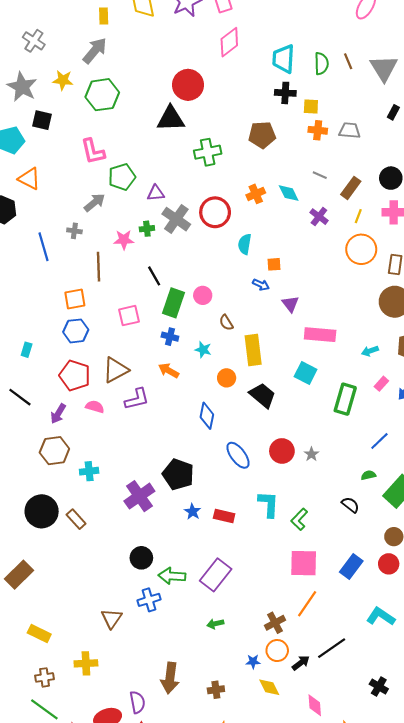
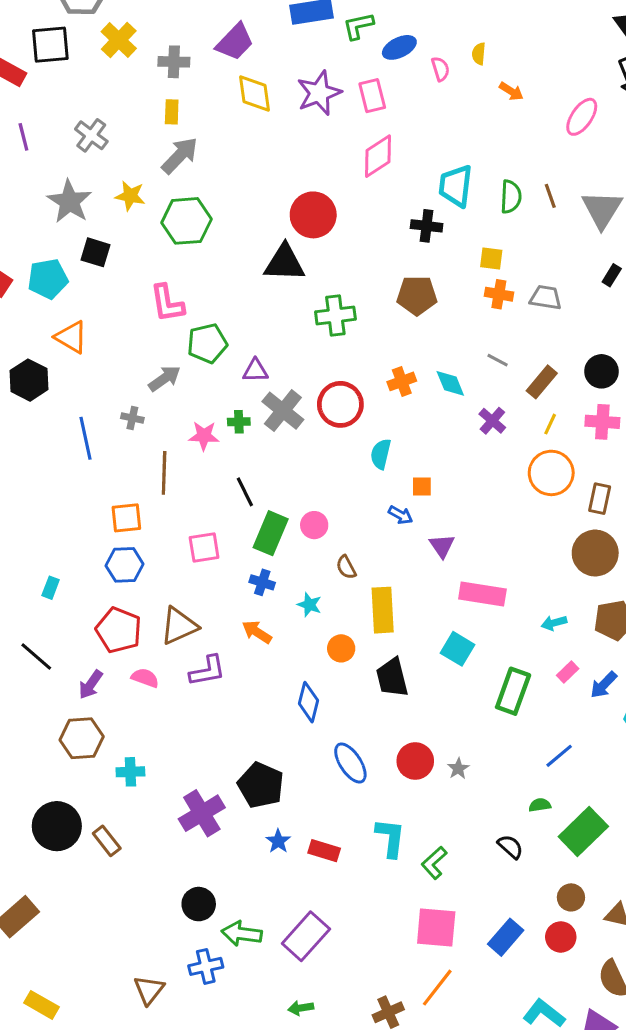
yellow rectangle: (104, 16) -> (172, 112), moved
black cross: (285, 93) -> (427, 226), moved
black trapezoid: (263, 395) -> (392, 678), turned -148

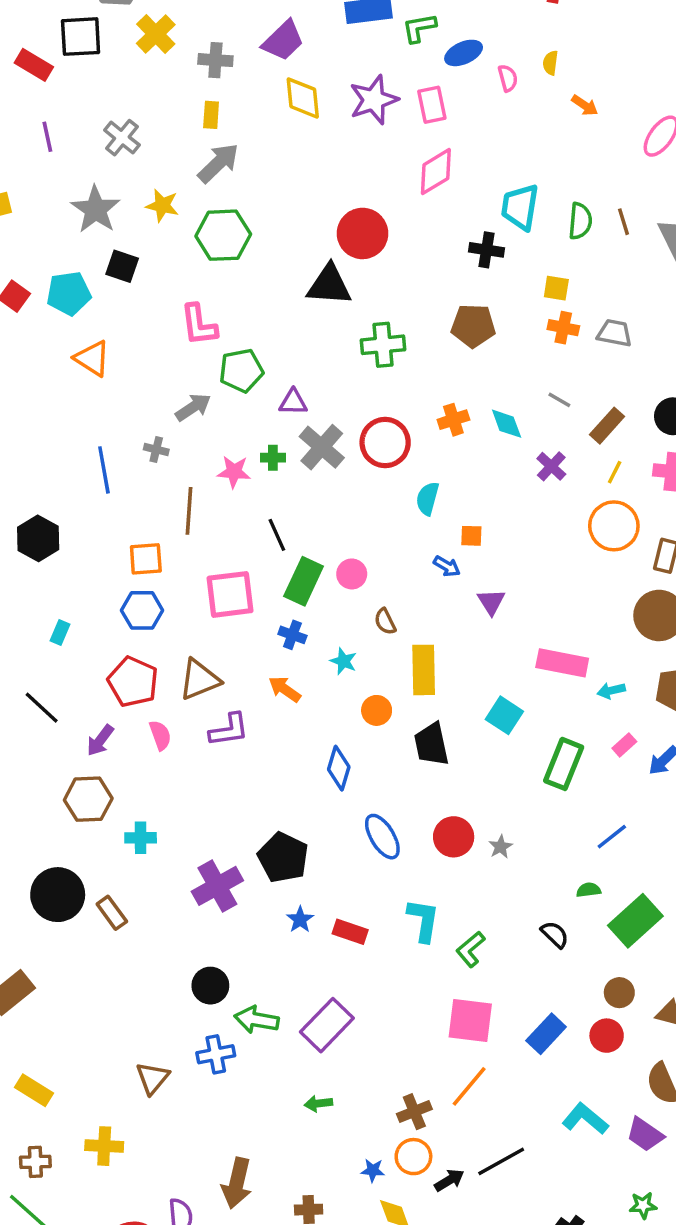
black hexagon: (29, 380) -> (38, 538), moved
pink square: (204, 548) -> (230, 594), size x1.4
pink rectangle: (482, 594) -> (562, 663), moved
pink semicircle: (145, 678) -> (160, 735), turned 48

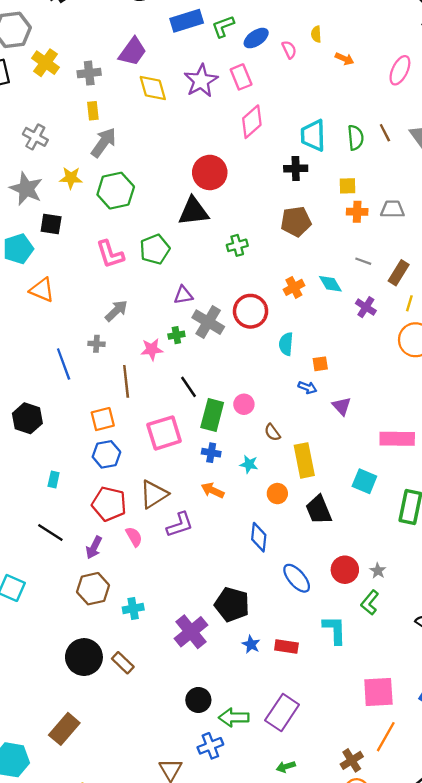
green cross: (383, 345) -> (237, 245), size x0.7
green pentagon: (241, 370) -> (155, 249), moved
green L-shape: (470, 949) -> (370, 603), moved

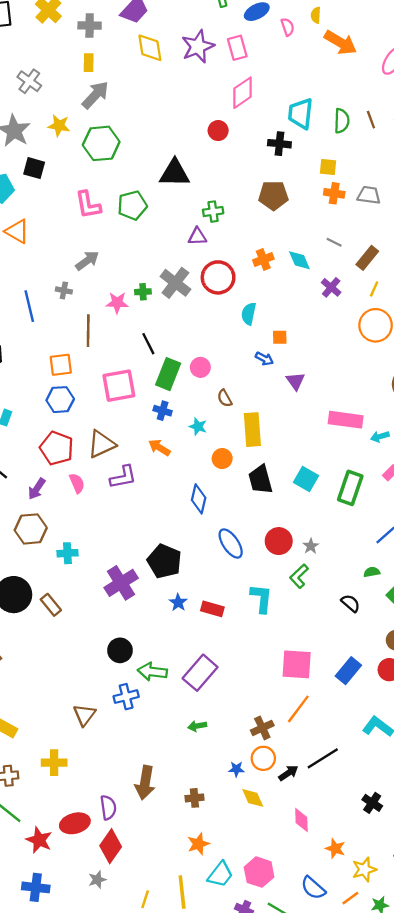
orange arrow: (345, 59) -> (340, 43), size x1.8
red circle: (210, 172) -> (218, 131), moved, size x0.6
purple triangle: (183, 295) -> (197, 236), moved
cyan square: (364, 481) -> (306, 479), moved

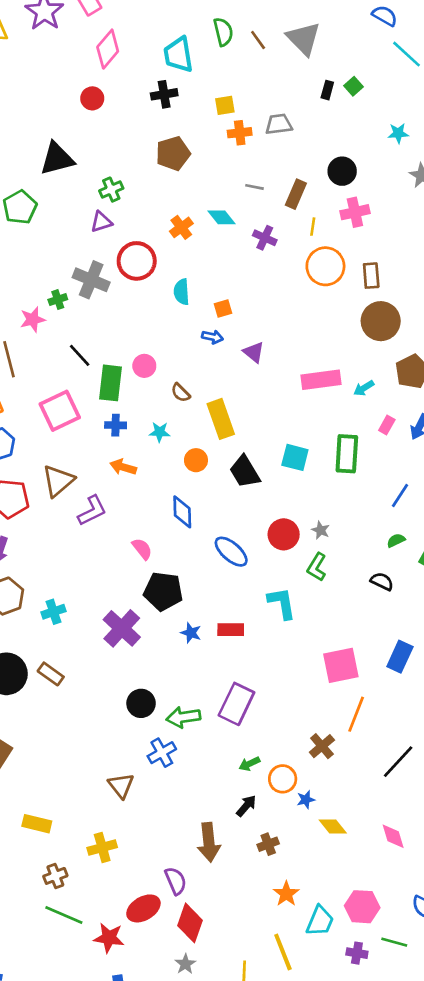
green semicircle: (342, 121) -> (223, 32), moved
pink semicircle: (77, 483) -> (142, 549), moved
orange circle: (263, 758) -> (283, 779), moved
black arrow: (288, 773) -> (246, 806), moved

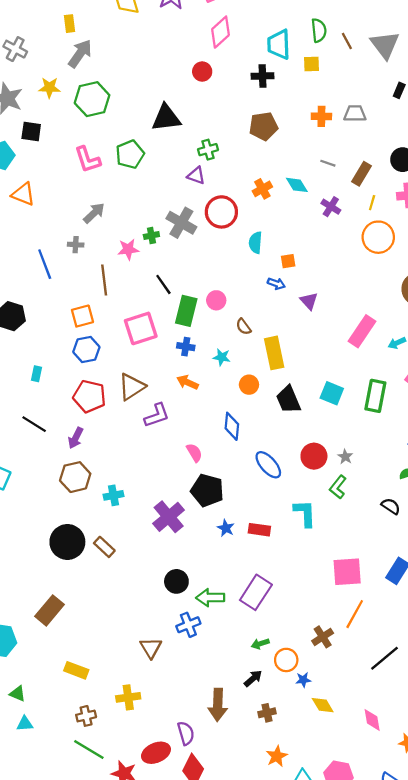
yellow square: (225, 105) -> (312, 64), moved
purple triangle: (101, 222) -> (196, 176), turned 30
pink rectangle: (321, 380) -> (362, 331), turned -56

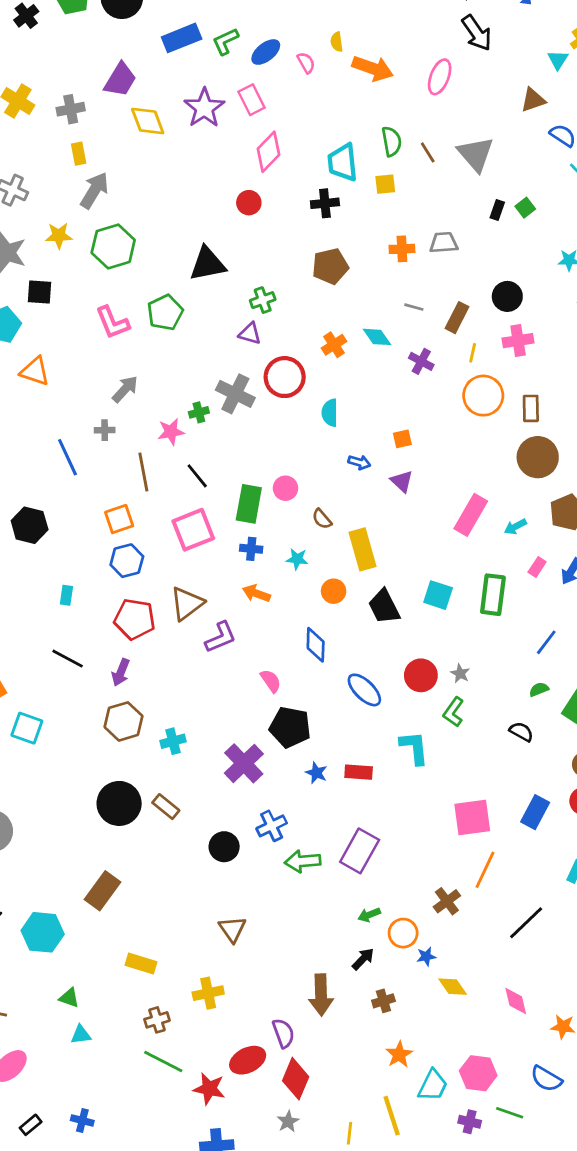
orange square: (288, 261) -> (402, 439), moved
black line: (163, 284) -> (197, 476), moved
black circle: (176, 581) -> (224, 847), moved
blue cross: (188, 625) -> (272, 826), moved

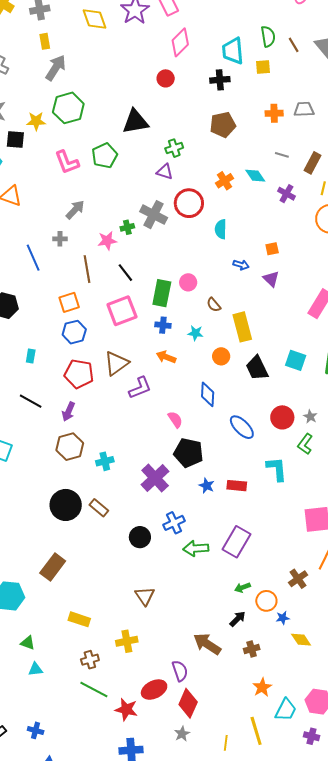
yellow star: (59, 236) -> (36, 121), moved
brown arrow: (321, 995) -> (207, 644), turned 124

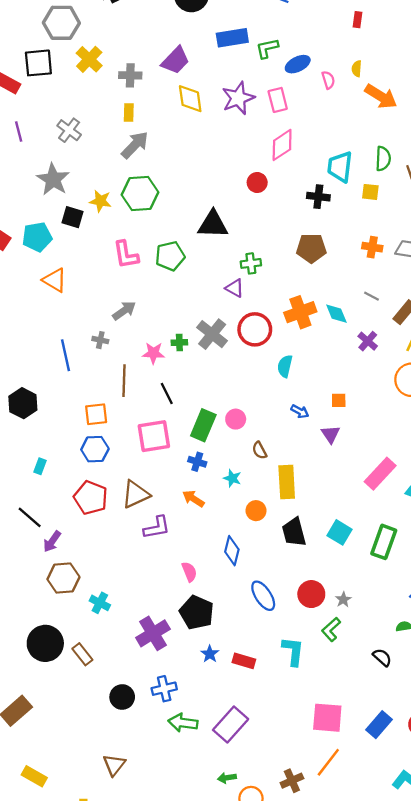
orange cross: (224, 181) -> (300, 312), size x1.5
purple arrow: (68, 412) -> (52, 541), moved
cyan cross: (105, 461) -> (100, 603), turned 30

